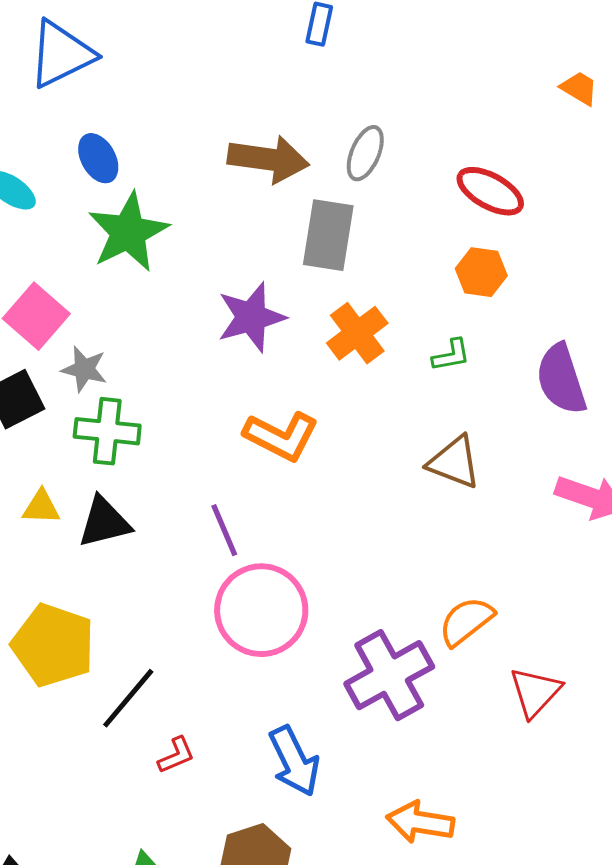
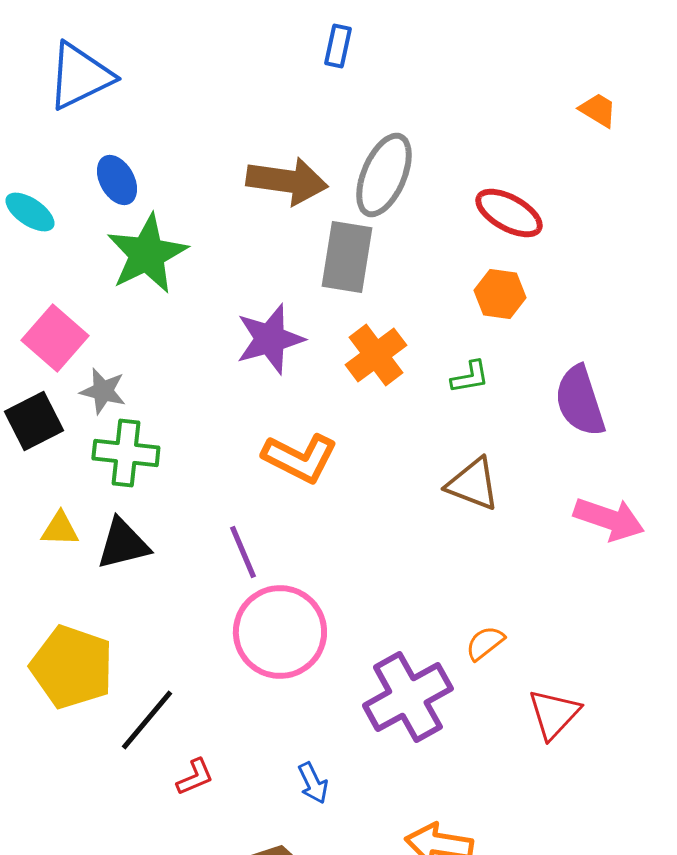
gray ellipse: (365, 153) -> (384, 175), size x1.5
orange semicircle: (466, 621) -> (485, 643), size x0.7
blue arrow: (294, 761) -> (313, 783), size x0.6

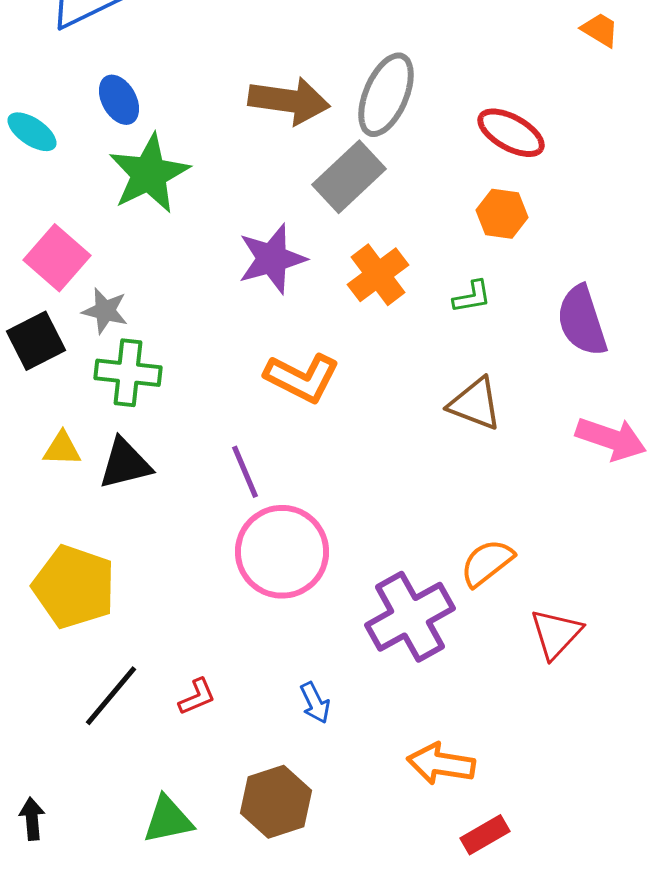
gray rectangle: (347, 257) -> (349, 177), turned 38
orange semicircle: (485, 643) -> (487, 563), size x1.4
black line: (147, 720) -> (111, 696), moved

